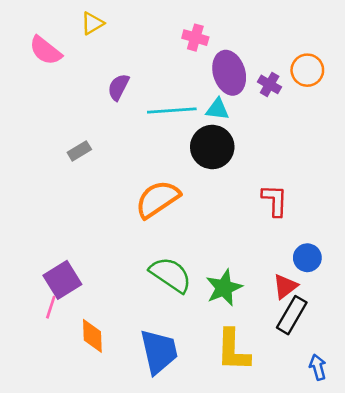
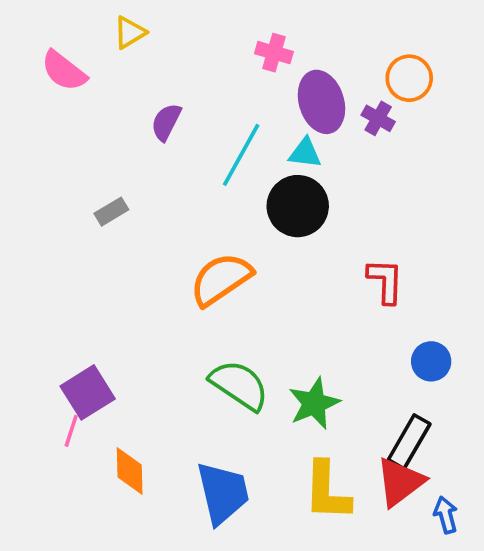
orange circle: (307, 70) -> (409, 78), moved
cyan line: (172, 111) -> (241, 155), turned -57
red triangle: (285, 286) -> (400, 482), moved, size x1.4

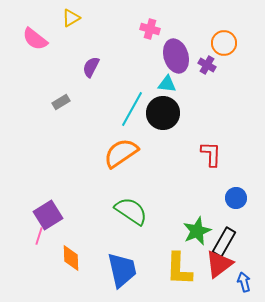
cyan line: (241, 155) -> (132, 109), moved
gray rectangle: (111, 212) -> (61, 102), moved
green star: (314, 403) -> (197, 231), moved

